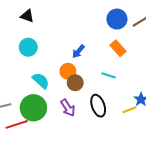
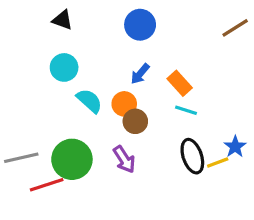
blue circle: (117, 19) -> (140, 25), moved
orange rectangle: (118, 48) -> (180, 83), moved
cyan semicircle: (41, 81) -> (89, 101), moved
black ellipse: (98, 106) -> (192, 156), moved

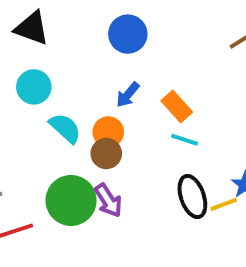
black triangle: (62, 20) -> (32, 28), size x1.4
brown circle: (135, 121) -> (106, 153), moved
green circle: (72, 159) -> (71, 200), moved

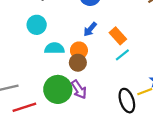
cyan semicircle: (65, 128) -> (54, 48), turned -42
cyan line: (185, 140) -> (122, 55), turned -56
black ellipse: (192, 197) -> (127, 101), moved

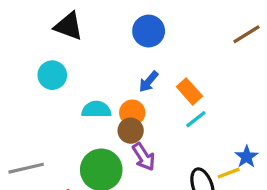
cyan circle: (37, 25) -> (52, 75), moved
purple arrow: (79, 89) -> (144, 157), moved

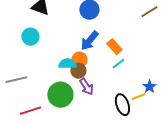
blue arrow: (149, 82) -> (89, 41), size x1.5
cyan semicircle: (96, 109) -> (67, 64), moved
gray line: (26, 168) -> (16, 80), moved

